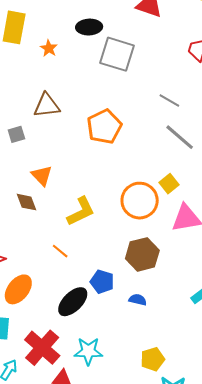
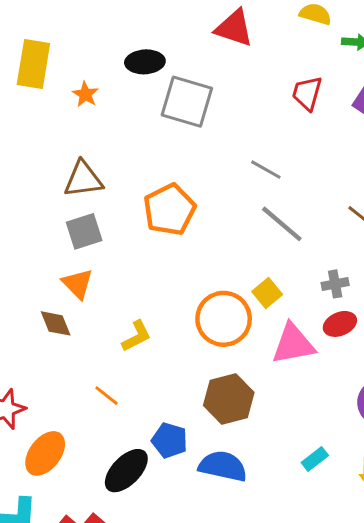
gray square: (16, 134) -> (84, 231), moved, size x1.4
yellow L-shape: (81, 211) -> (137, 336), size x0.7
blue semicircle: (138, 300) -> (223, 466), size x1.8

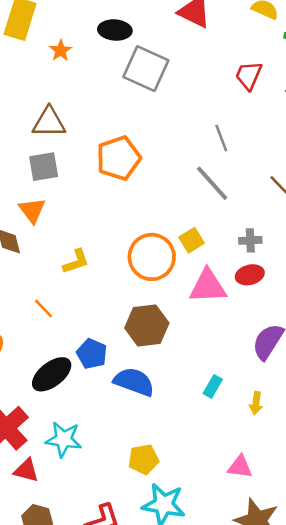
gray line: (266, 170) -> (221, 138), moved, turned 32
cyan rectangle: (315, 459) -> (213, 386), turned -30

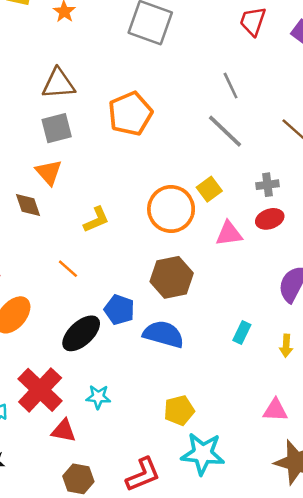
pink triangle: (208, 286) -> (229, 234), size x0.7
cyan star: (64, 439) -> (98, 397), size x0.7

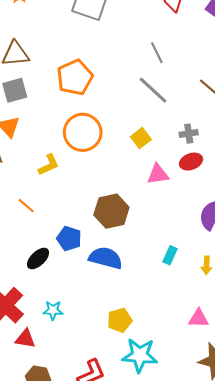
orange circle: (171, 209) -> (83, 132), moved
black ellipse: (81, 333) -> (38, 259), size x0.7

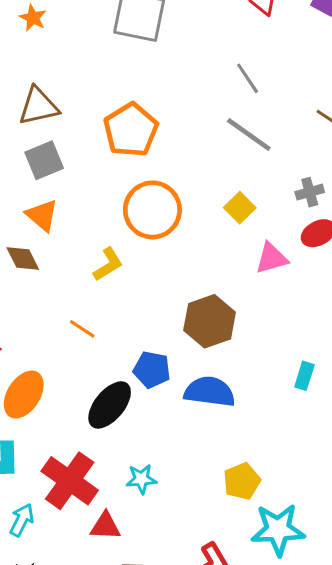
black ellipse: (38, 259) -> (110, 405), size x1.4

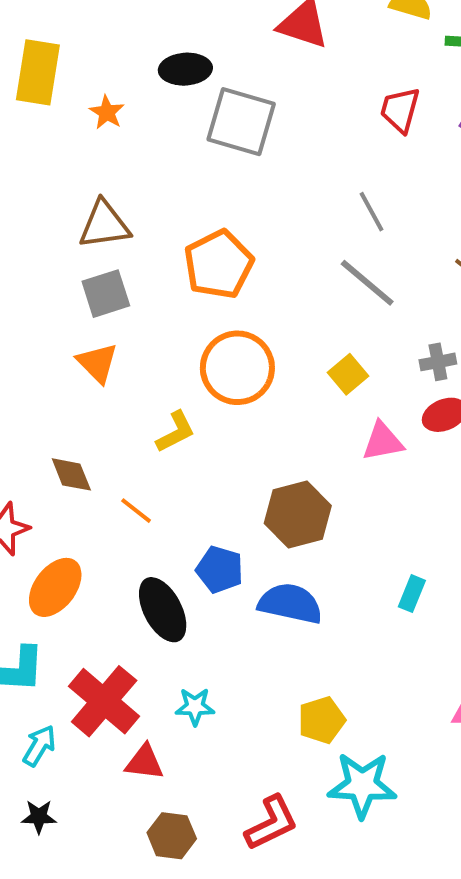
brown diamond: (23, 259) -> (71, 474), moved
black ellipse: (110, 405) -> (163, 610), turned -72

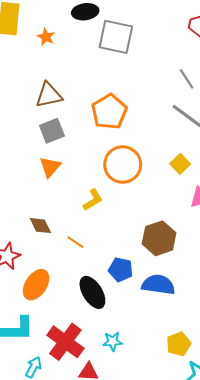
orange triangle: (97, 363) -> (50, 167), turned 30

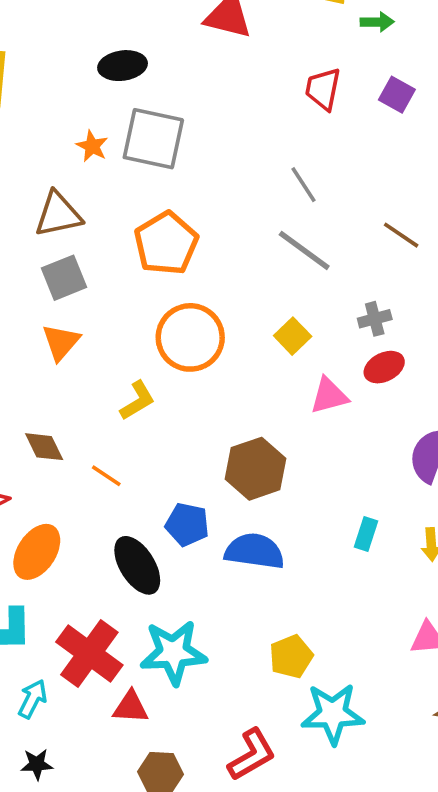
orange star: (46, 37) -> (92, 146), moved
gray square: (116, 37) -> (153, 139), moved
cyan star: (113, 341) -> (173, 652), size x1.8

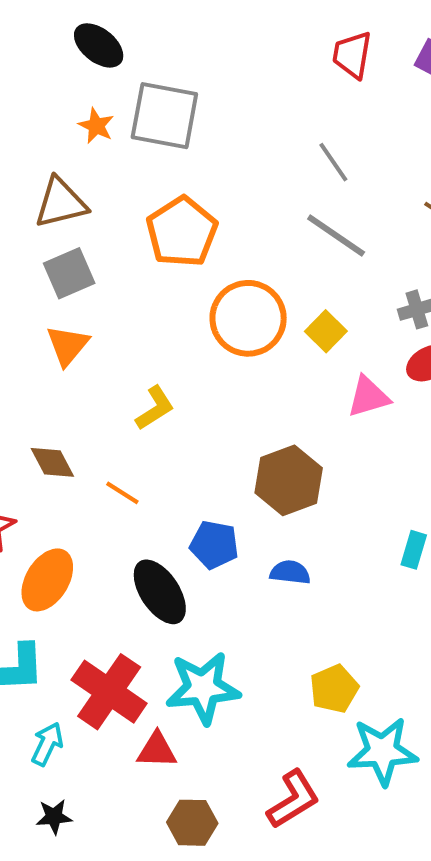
black ellipse: (123, 66) -> (99, 45), moved, turned 48
orange circle: (190, 337) -> (248, 318), moved
blue semicircle: (255, 551) -> (290, 572), size x0.6

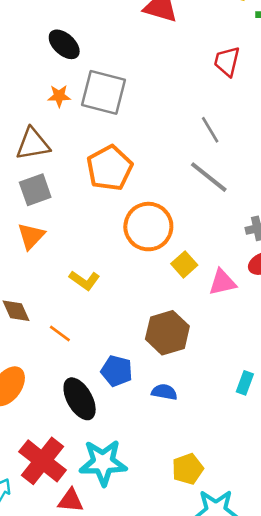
orange star: (96, 126) -> (59, 96), turned -30
yellow square: (326, 331) -> (184, 264), moved
yellow L-shape: (155, 408) -> (84, 280), turned 64

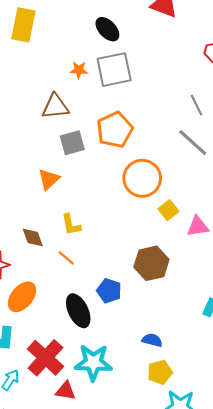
black ellipse: (64, 44) -> (107, 29), moved
gray square: (103, 92) -> (114, 70), turned -30
gray square: (35, 190) -> (72, 143), moved
yellow L-shape: (84, 280) -> (71, 225), moved, turned 40
blue semicircle: (164, 392) -> (152, 340), moved

